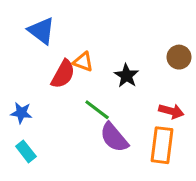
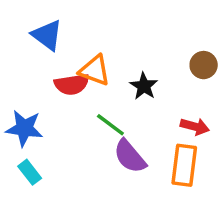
orange triangle: (83, 62) -> (95, 70), size x1.4
red semicircle: (63, 74) -> (72, 84), turned 52
blue star: (21, 113) -> (24, 128), size x1.5

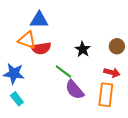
blue triangle: (47, 35) -> (39, 20), moved, turned -36
brown circle: (204, 65) -> (117, 46), moved
orange triangle: (95, 70) -> (27, 40), moved

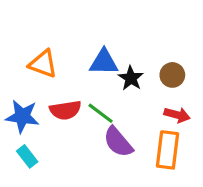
blue triangle: (39, 20) -> (104, 62), moved
brown circle: (117, 46) -> (172, 75), moved
red semicircle: (41, 48) -> (65, 110), moved

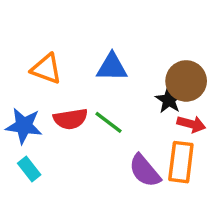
brown circle: (172, 75) -> (186, 81), size x1.5
black star: (131, 78) -> (169, 100), moved
purple semicircle: (118, 142) -> (145, 171), moved

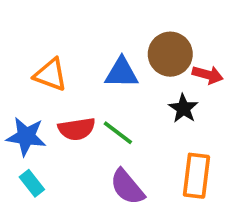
brown circle: (186, 81) -> (170, 54), moved
red arrow: (191, 124) -> (208, 75), moved
purple semicircle: (145, 171) -> (127, 187), moved

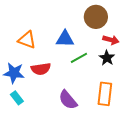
brown circle: (170, 54) -> (96, 17), moved
black star: (183, 108) -> (107, 58), moved
green line: (118, 133) -> (79, 58), moved, turned -66

